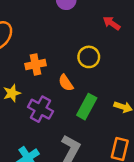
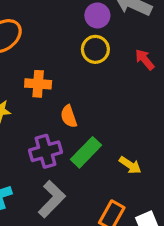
yellow circle: (89, 57) -> (95, 49), moved
purple cross: (40, 109) -> (46, 151), moved, turned 30

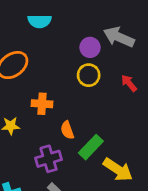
green rectangle: (86, 152) -> (91, 147), moved
yellow arrow: (130, 165) -> (118, 170), size x1.6

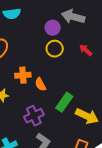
orange semicircle: (67, 130) -> (40, 84), moved

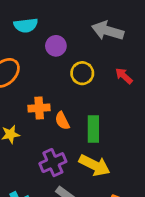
purple circle: (53, 28) -> (56, 46), moved
green rectangle: (64, 102) -> (93, 129), moved, turned -36
yellow arrow: (87, 116) -> (95, 165), moved

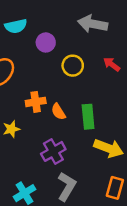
yellow arrow: (95, 165) -> (109, 148), moved

